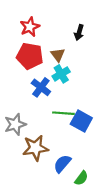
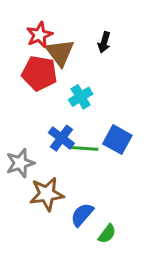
brown triangle: (58, 55) -> (60, 53), moved, size x1.5
blue cross: (41, 87) -> (61, 138), moved
blue square: (81, 121) -> (117, 140), moved

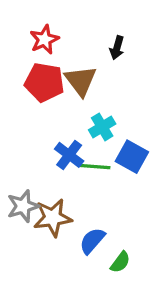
brown triangle: (60, 53) -> (81, 81), moved
cyan cross: (81, 97) -> (102, 127), moved
gray star: (20, 163) -> (23, 206), moved

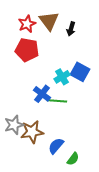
brown triangle: (81, 81) -> (49, 21), moved
blue square: (132, 157) -> (80, 72), moved

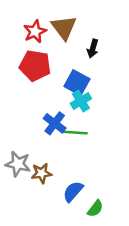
black arrow: (71, 29) -> (93, 49), moved
blue square: (80, 72) -> (77, 83), moved
gray star: (14, 125) -> (18, 164), turned 30
brown star: (32, 132) -> (42, 173), size x0.7

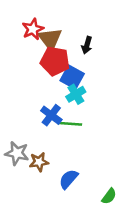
brown triangle: (64, 28) -> (50, 39), moved
red pentagon: (35, 66) -> (55, 61), moved
green semicircle: (95, 209) -> (109, 196), moved

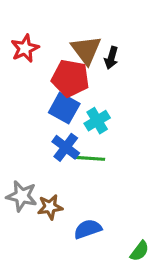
red star: (33, 29) -> (25, 48), moved
brown triangle: (50, 39) -> (86, 50), moved
blue square: (72, 77) -> (64, 108), moved
blue semicircle: (68, 179) -> (88, 229), turned 30

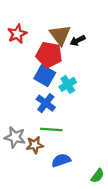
black arrow: (111, 58) -> (78, 40), turned 48
green line: (89, 158) -> (51, 130), moved

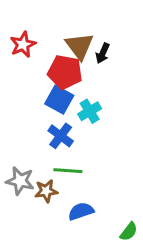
black arrow: (78, 40) -> (103, 53), turned -40

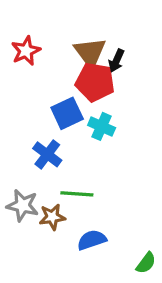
red pentagon: (65, 72) -> (95, 82), moved
blue square: (59, 100) -> (67, 113), turned 36
cyan cross: (90, 111) -> (102, 126), turned -35
blue cross: (61, 136) -> (47, 154), moved

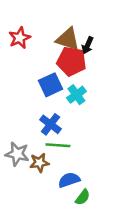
brown triangle: (90, 52) -> (68, 39), turned -35
cyan cross: (102, 126) -> (76, 95), turned 30
blue cross: (47, 154) -> (51, 124), moved
green semicircle: (146, 263) -> (83, 197), moved

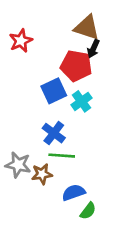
brown triangle: (68, 39) -> (87, 28), moved

